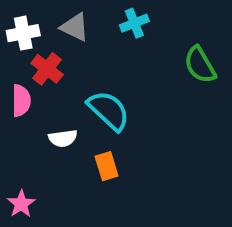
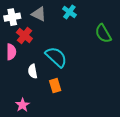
cyan cross: (134, 23) -> (69, 12), turned -32
white semicircle: (63, 138) -> (33, 71), turned 88
pink star: (21, 204) -> (22, 105), moved

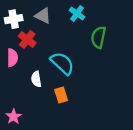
green semicircle: (103, 33) -> (98, 37), moved, turned 42
pink star: (22, 105) -> (14, 117), moved

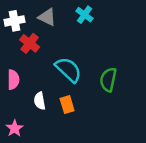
green semicircle: (98, 37) -> (108, 80), moved
pink semicircle: (12, 58) -> (13, 80), moved
white semicircle: (36, 79) -> (40, 101), moved

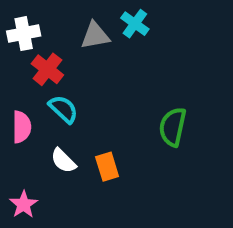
gray triangle: (47, 17) -> (95, 36), moved, turned -36
cyan semicircle: (68, 70) -> (63, 109), moved, size x0.7
white semicircle: (40, 101) -> (63, 161), turned -35

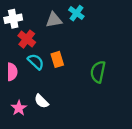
white semicircle: (63, 161) -> (41, 101), moved
orange rectangle: (107, 167) -> (57, 59), moved
pink star: (24, 204) -> (19, 108), moved

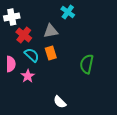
gray triangle: (54, 20) -> (51, 31), moved
white semicircle: (41, 101) -> (60, 102), moved
pink star: (19, 108) -> (28, 76), moved

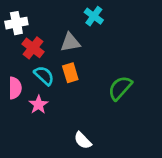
green semicircle: (87, 64) -> (120, 88), turned 30

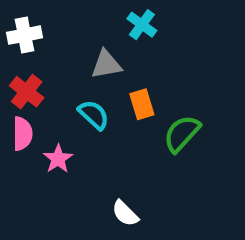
red cross: (33, 48) -> (27, 92), moved
orange rectangle: (70, 73) -> (142, 104), moved
cyan semicircle: (44, 76) -> (94, 115), moved

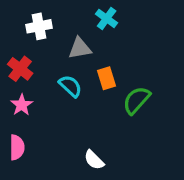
white cross: (25, 35) -> (39, 26), moved
pink semicircle: (22, 134) -> (17, 147), moved
pink star: (58, 159) -> (22, 105), moved

